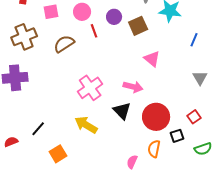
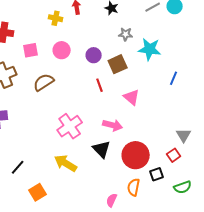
red line: (94, 31) -> (100, 85), moved
gray triangle: (200, 78) -> (184, 135), moved

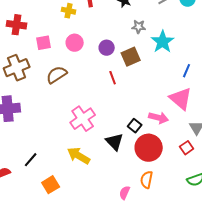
cyan star: (150, 49) -> (163, 42), turned 30
pink triangle: (132, 97) -> (181, 99), moved, size x1.4
pink arrow: (113, 125) -> (159, 118), moved
black square: (157, 174) -> (135, 126), moved, turned -32

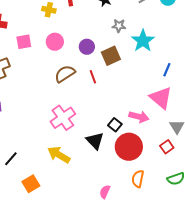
brown semicircle: (57, 75) -> (65, 74), moved
orange semicircle: (147, 180) -> (138, 179), moved

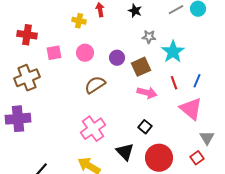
red line: (93, 77) -> (174, 83), moved
pink arrow: (139, 117) -> (147, 93), moved
black square: (115, 125) -> (145, 127), moved

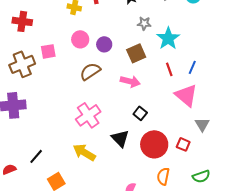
pink square: (54, 53) -> (48, 51), moved
purple circle: (117, 58) -> (104, 44), moved
pink arrow: (147, 93) -> (130, 81), moved
red square: (197, 158) -> (183, 144), moved, turned -32

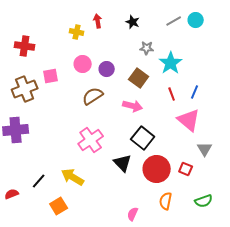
brown square: (136, 53) -> (139, 78), turned -30
black square: (140, 113) -> (143, 138), size x1.6
yellow arrow: (84, 152) -> (73, 177), moved

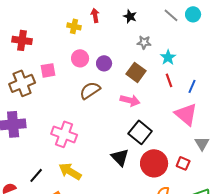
gray line: (174, 21) -> (171, 15), turned 70
cyan star: (171, 63) -> (168, 57), size x0.7
red line: (172, 94) -> (169, 80), moved
pink cross: (91, 140) -> (64, 134), moved, turned -35

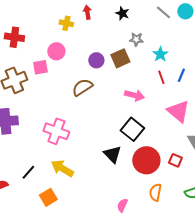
pink circle: (80, 58) -> (56, 51), moved
brown square: (136, 72) -> (120, 58), moved, turned 30
blue line: (192, 86) -> (181, 75), moved
pink arrow: (130, 100) -> (134, 95), moved

